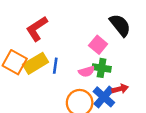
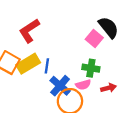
pink square: (98, 45) -> (94, 38), moved
pink semicircle: (87, 71) -> (83, 85), moved
blue cross: (104, 97) -> (60, 86), moved

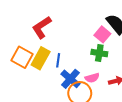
yellow rectangle: (28, 64) -> (41, 58), turned -30
green cross: (91, 68) -> (99, 53), moved

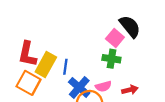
red L-shape: (42, 27) -> (27, 54), moved, turned -45
orange square: (22, 57) -> (29, 83), moved

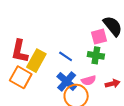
pink square: (115, 38) -> (99, 37), turned 35
blue line: (65, 67) -> (66, 56), moved, turned -64

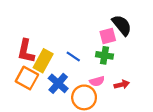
blue cross: (67, 81) -> (58, 83), moved

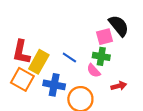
pink semicircle: (97, 81) -> (94, 71), moved, turned 64
blue cross: (58, 83) -> (54, 85), turned -30

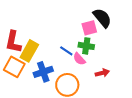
blue line: (69, 57) -> (66, 51), moved
blue cross: (54, 85) -> (43, 72), turned -30

